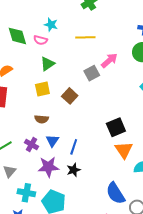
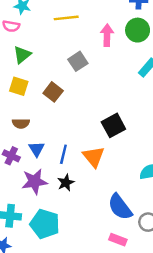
pink arrow: (109, 60) -> (107, 35), moved, turned -42
yellow square: (42, 89) -> (19, 86), turned 35
orange triangle: (124, 150) -> (94, 157), moved

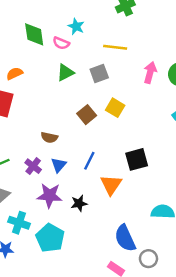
gray square: (78, 61) -> (99, 73), moved
yellow square: (19, 86) -> (115, 108), moved
blue line: (63, 154) -> (89, 161), moved

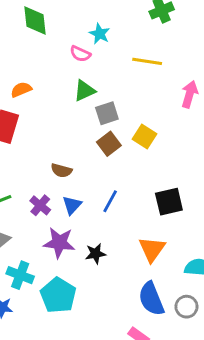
green diamond: (34, 34) -> (35, 21), moved
gray square: (99, 73) -> (107, 113), moved
orange triangle: (111, 185) -> (152, 249), moved
gray circle: (148, 259) -> (186, 307), moved

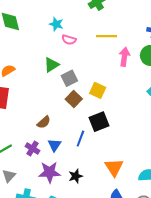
pink semicircle: (80, 54) -> (69, 40), moved
yellow line: (147, 61) -> (106, 36), moved
brown semicircle: (61, 170) -> (44, 122), turned -48
black square: (169, 202) -> (99, 122), moved

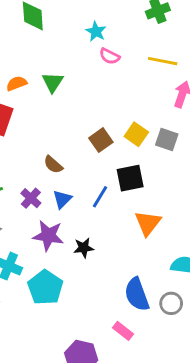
green triangle: (51, 65) -> (53, 82), moved, turned -35
gray square: (69, 78) -> (167, 140), moved, turned 35
brown semicircle: (44, 122) -> (53, 165), turned 72
orange triangle: (114, 167) -> (148, 223), moved

